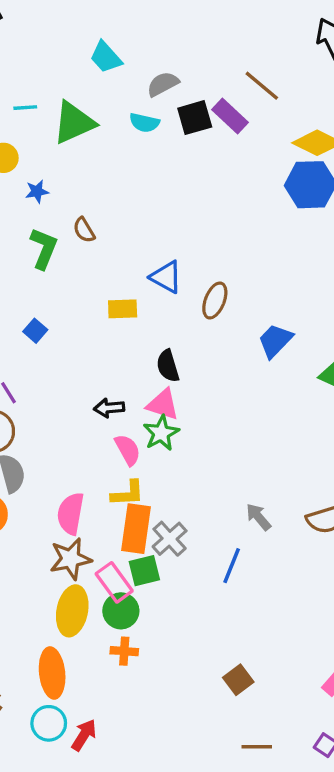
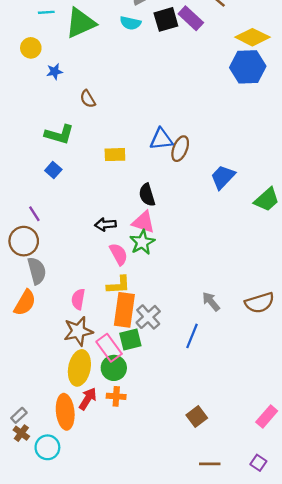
green L-shape: (44, 248) -> (59, 134), moved, turned 84
blue triangle: (166, 277) -> (161, 139), moved, turned -35
pink semicircle: (71, 514) -> (78, 299), size x0.7
cyan circle: (49, 723) -> (47, 447), moved
red arrow: (84, 735) -> (88, 399), moved

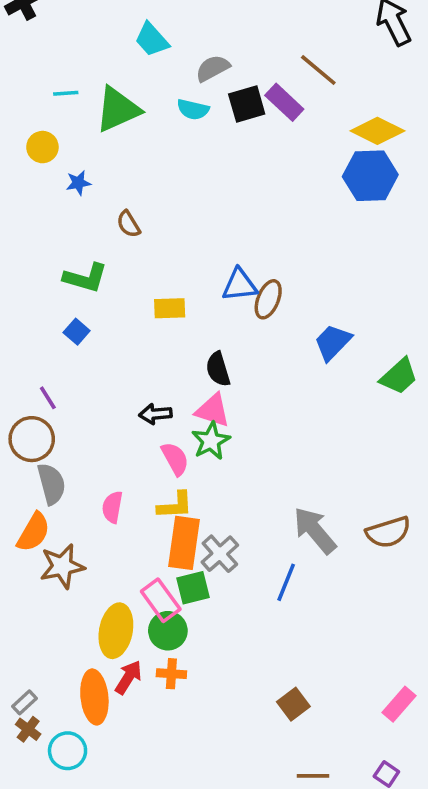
pink semicircle: (78, 299) -> (112, 507), moved
gray arrow: (211, 302) -> (315, 530), size x1.6
brown star: (78, 331) -> (62, 566), moved

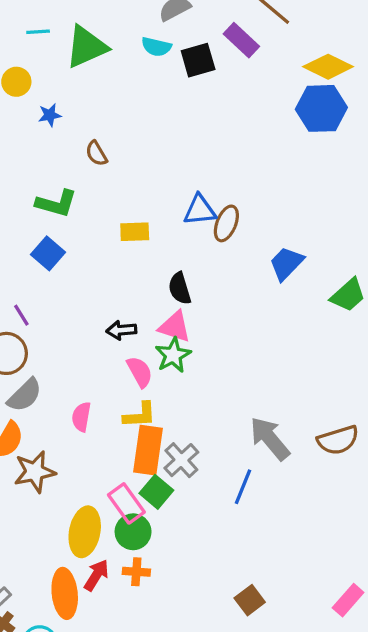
black square: (247, 104) -> (198, 60), moved
blue square: (77, 332) -> (48, 253), size x1.4
gray semicircle: (51, 484) -> (25, 395), turned 60
green square: (193, 588) -> (156, 492), turned -36

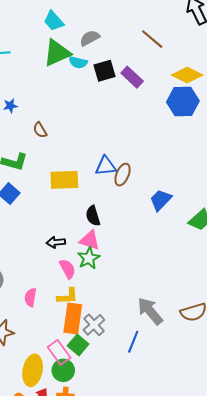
purple rectangle: (241, 40) -> (132, 77), moved
green triangle: (86, 47) -> (57, 53), moved
yellow rectangle: (135, 232) -> (64, 180), size x1.5

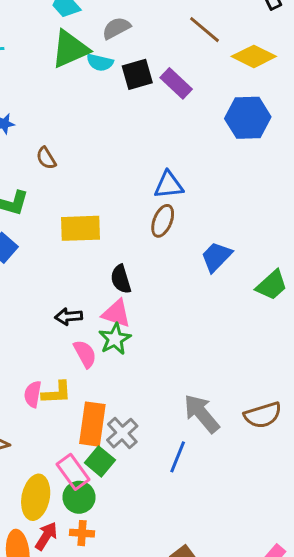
yellow diamond: (187, 75) -> (254, 56), moved
blue triangle: (106, 166) -> (169, 185), moved
yellow L-shape: (68, 296) -> (57, 393), moved

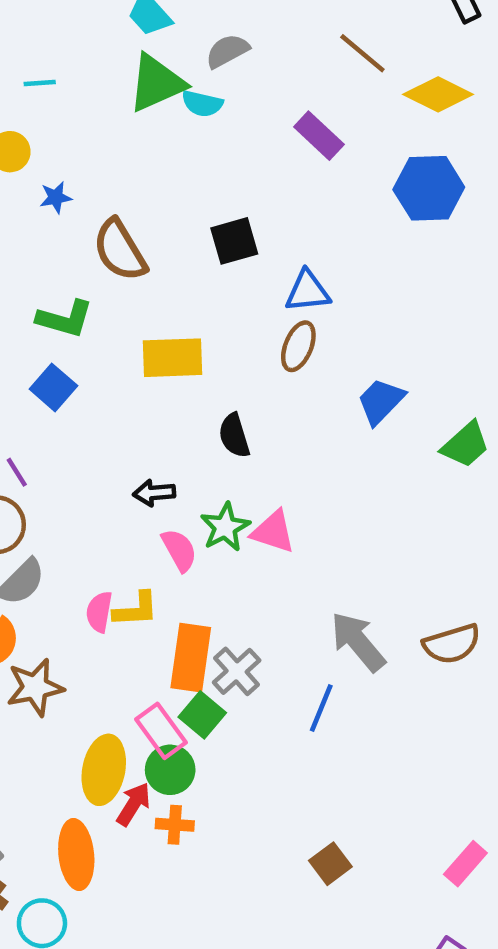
black square: (137, 74) -> (234, 241), moved
brown semicircle: (46, 158) -> (120, 250), size x1.8
pink triangle: (116, 313) -> (273, 532), moved
red arrow: (46, 536) -> (134, 804), moved

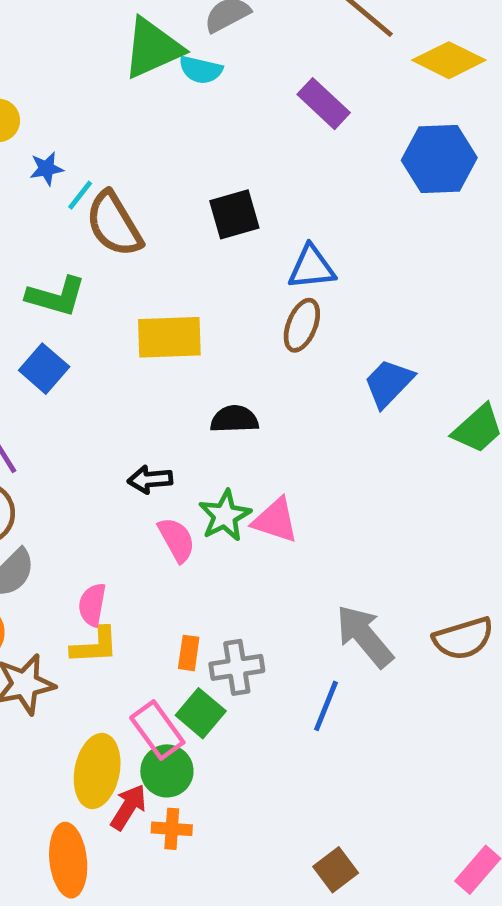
cyan line: (40, 83) -> (80, 195), moved, turned -48
black semicircle: (234, 436) -> (234, 419), turned 105
yellow L-shape: (136, 610) -> (95, 646), moved
orange rectangle: (191, 658) -> (189, 653), size x0.5
gray cross: (237, 671) -> (237, 667), turned 33

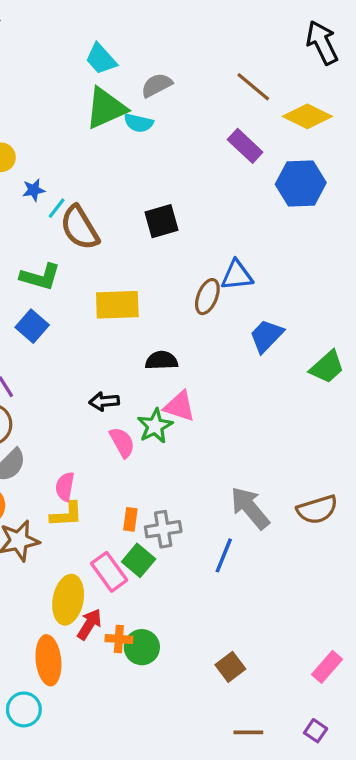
purple rectangle: (324, 104) -> (245, 146), moved
blue triangle: (312, 267) -> (237, 275), moved
pink triangle: (275, 520) -> (180, 406), moved
green circle: (167, 771) -> (142, 647), moved

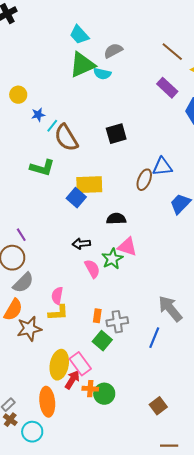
blue square: (32, 326) -> (76, 198), moved
pink rectangle: (109, 572) -> (80, 364), moved

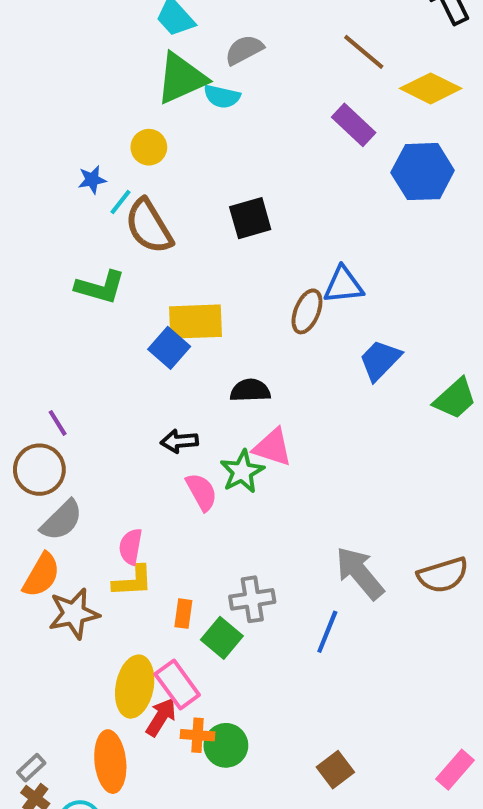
yellow circle: (18, 95) -> (149, 147), moved
orange rectangle: (97, 316) -> (183, 614), moved

